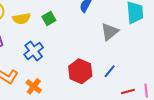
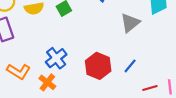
blue cross: (34, 51) -> (56, 58), moved

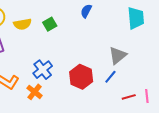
gray triangle: (130, 23) -> (118, 55), moved

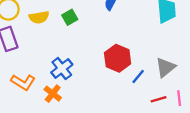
gray triangle: (118, 55) -> (165, 67), moved
red hexagon: (81, 77) -> (118, 58), moved

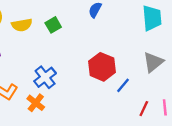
gray triangle: (165, 67) -> (153, 62), moved
red line: (159, 99) -> (144, 109), turned -49

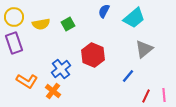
cyan trapezoid: (152, 18) -> (134, 18), moved, turned 55
gray triangle: (153, 62) -> (144, 49), moved
red hexagon: (102, 67) -> (93, 55), moved

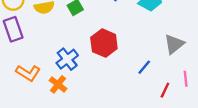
gray triangle: (144, 49) -> (174, 44), moved
pink line: (164, 95) -> (186, 79), moved

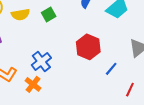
red hexagon: (104, 43) -> (88, 47), moved

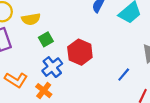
green square: (49, 15) -> (46, 39), moved
red hexagon: (88, 47) -> (80, 52), moved

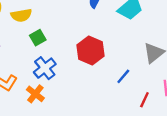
red hexagon: (80, 52) -> (91, 51), moved

